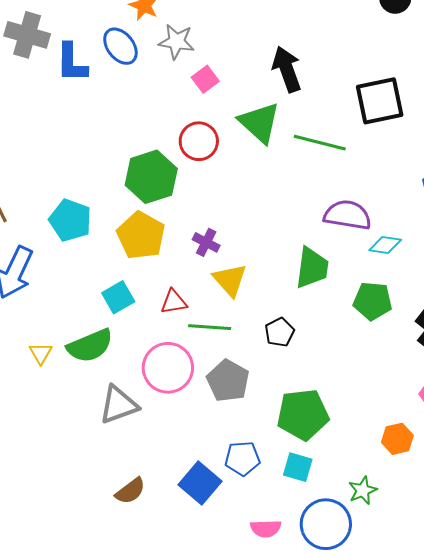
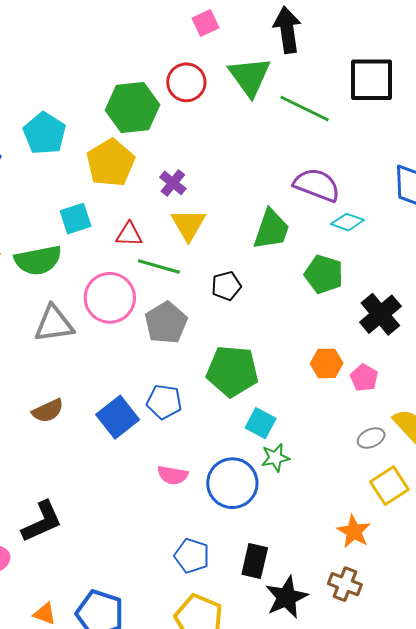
orange hexagon: (397, 439) -> (327, 363), moved
cyan square: (298, 467) -> (261, 423), moved

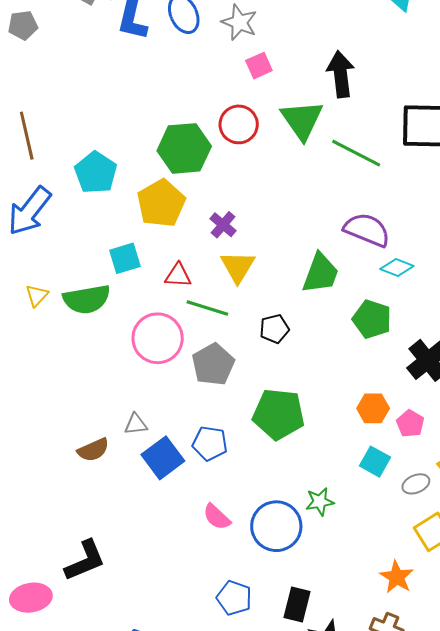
gray triangle: (54, 324) -> (136, 424), moved, size x0.6
cyan square: (261, 423) -> (375, 462), moved
pink semicircle: (173, 475) -> (217, 517), turned 32

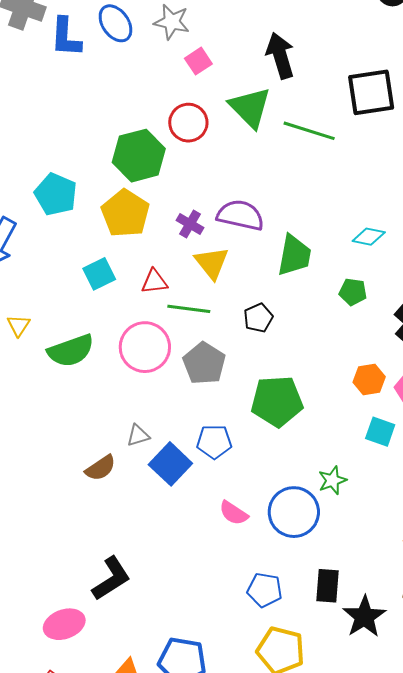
purple semicircle: (367, 230) -> (240, 215), moved
green semicircle: (87, 299) -> (71, 351), moved
green pentagon: (372, 319) -> (353, 292), size x0.7

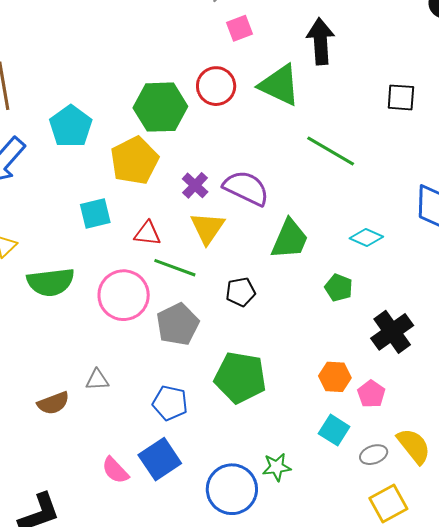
black square: (371, 92) -> (401, 97), size x0.6
green triangle: (250, 107) -> (280, 85), turned -33
green line: (309, 131) -> (331, 151), moved
blue square: (170, 464) -> (160, 459), moved
pink semicircle: (234, 513) -> (115, 470), moved

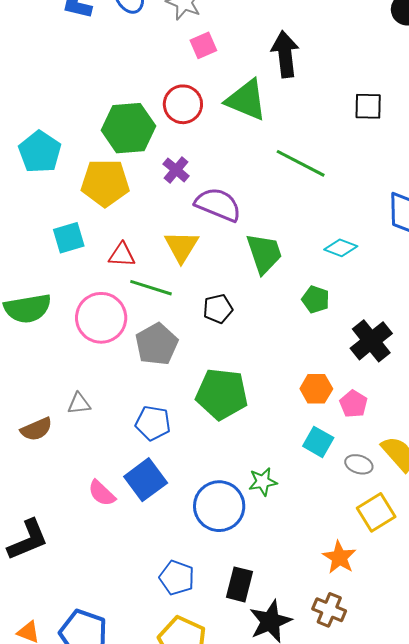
yellow pentagon: (134, 161) -> (105, 183), turned 30
purple cross: (195, 185) -> (176, 170), moved
green trapezoid: (290, 239) -> (264, 253), turned -39
gray ellipse: (374, 455) -> (359, 464), turned 40

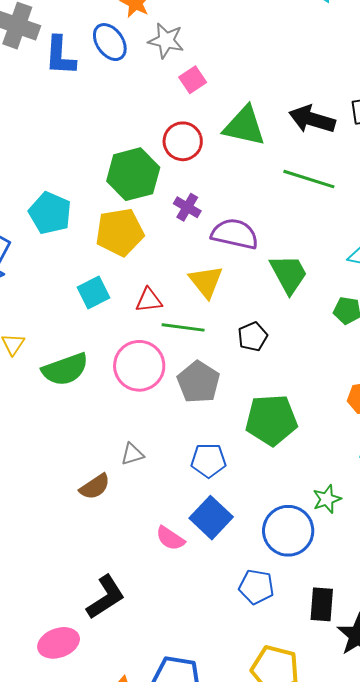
black arrow: (285, 54) -> (312, 119), moved, turned -57
blue pentagon: (177, 578) -> (256, 587), moved

